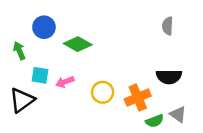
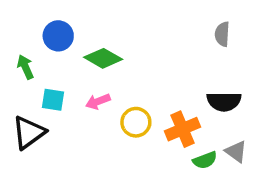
pink arrow: (65, 82) -> (98, 101), moved

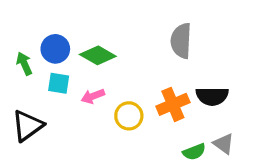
gray semicircle: (222, 34) -> (181, 41), moved, size x1.5
blue circle: (58, 36) -> (55, 49), moved
cyan square: (53, 100) -> (59, 83), moved
orange cross: (183, 129) -> (173, 104), moved

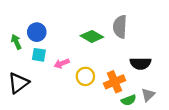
green diamond: (98, 55) -> (92, 36), moved
orange cross: (173, 104) -> (115, 82), moved
gray triangle: (224, 144) -> (148, 95), turned 40

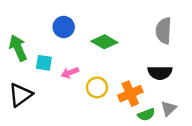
gray semicircle: (120, 27) -> (164, 31), moved
blue circle: (37, 32) -> (64, 27), moved
green arrow: (16, 42) -> (18, 48), size x1.5

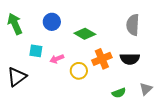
green arrow: (18, 48) -> (15, 24), moved
orange cross: (130, 94) -> (102, 59), moved
gray triangle: (169, 108) -> (146, 89), moved

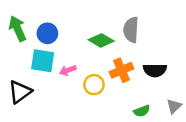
blue circle: (52, 22) -> (47, 33), moved
gray semicircle: (133, 25) -> (131, 30), moved
cyan square: (36, 51) -> (43, 61), size x1.5

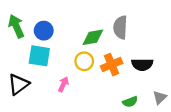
green diamond: (101, 40) -> (93, 37), turned -40
pink arrow: (68, 70) -> (63, 84), moved, turned 136
yellow circle: (94, 85) -> (84, 61), moved

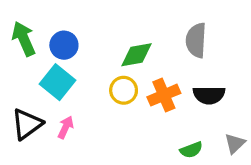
gray semicircle: (120, 27) -> (196, 40), moved
cyan square: (39, 56) -> (58, 82), turned 30
pink arrow: (63, 84) -> (66, 127), moved

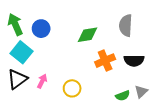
cyan square: (58, 82) -> (21, 52), moved
yellow circle: (124, 90) -> (72, 88), moved
gray triangle: (235, 143) -> (141, 92), moved

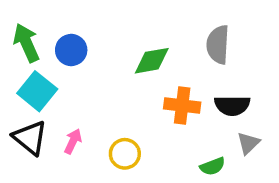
orange cross: (105, 61) -> (182, 105), turned 30
black triangle: (17, 79) -> (30, 138), turned -45
gray triangle: (141, 92) -> (248, 143), moved

